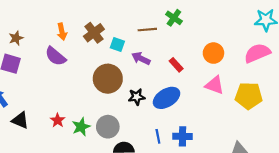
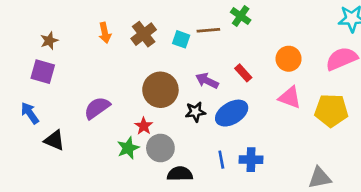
cyan square: (117, 44) -> (181, 39), moved
purple semicircle: (55, 56) -> (97, 108), moved, turned 105
purple arrow: (141, 58) -> (207, 81), moved
red star: (58, 120) -> (144, 126), moved

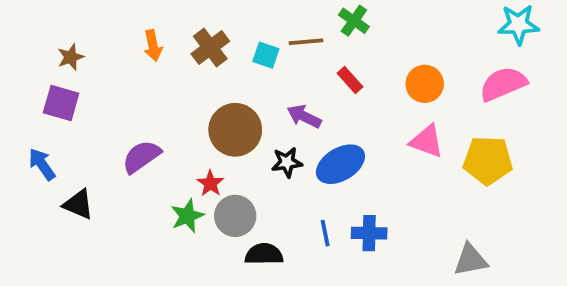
red rectangle: (243, 73) -> (350, 80), moved

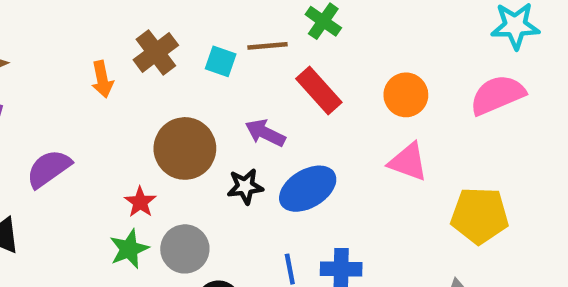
orange arrow: (153, 46) -> (102, 79), moved
red rectangle: (350, 80) -> (319, 90), size x1.5
purple semicircle: (141, 157) -> (49, 169), moved
yellow pentagon: (488, 160) -> (480, 215), moved
red star: (210, 183) -> (140, 202), moved

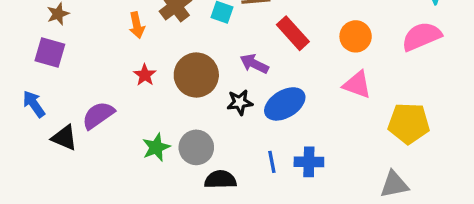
purple semicircle: (49, 169) -> (98, 115), moved
red star: (140, 202) -> (145, 75), moved

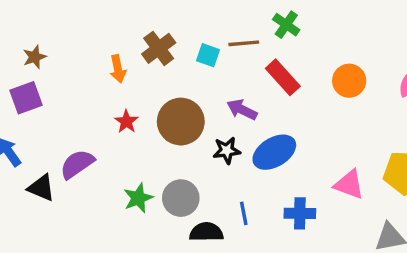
purple square: (50, 52) -> (26, 98), turned -36
pink triangle: (357, 85) -> (349, 184), moved
blue line: (272, 162) -> (244, 213), moved

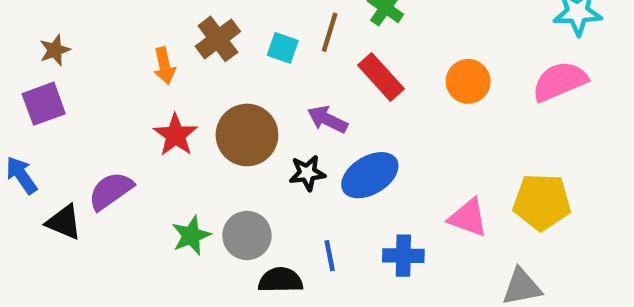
brown line: (244, 43) -> (330, 32), turned -68
red star: (126, 122) -> (175, 135), size x1.4

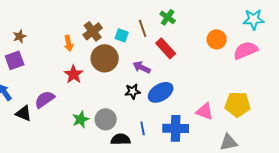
brown line: (330, 32) -> (143, 28), turned -36
orange circle: (468, 81) -> (217, 39), moved
brown circle: (247, 135) -> (105, 58), moved
blue cross: (403, 256) -> (176, 128), size x1.4

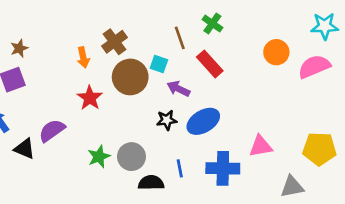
cyan square: (122, 35) -> (159, 64), moved
yellow pentagon: (238, 104) -> (319, 149), moved
pink triangle: (205, 111) -> (261, 146), turned -30

